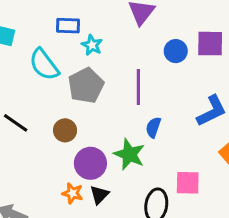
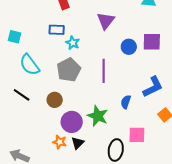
cyan semicircle: (44, 65) -> (30, 65), moved
blue semicircle: (153, 127) -> (126, 102), moved

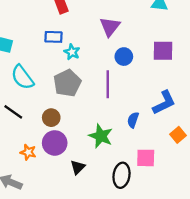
blue circle: (129, 47) -> (124, 57), moved
purple circle: (72, 122) -> (55, 143), moved
orange star: (60, 142) -> (28, 152), moved

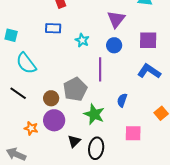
purple triangle: (110, 27) -> (116, 19), moved
cyan star: (72, 52) -> (82, 40), moved
gray pentagon: (67, 83) -> (75, 89), moved
blue L-shape: (164, 103) -> (149, 71), moved, turned -120
black ellipse: (122, 175) -> (96, 148), moved

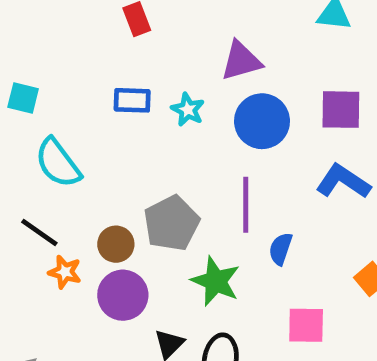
purple triangle: (116, 19) -> (241, 61), moved, turned 36
blue rectangle: (53, 28) -> (132, 100), moved
blue circle: (114, 45) -> (262, 121), size x1.5
purple line: (100, 69) -> (246, 205), moved
orange star: (31, 128) -> (65, 272), moved

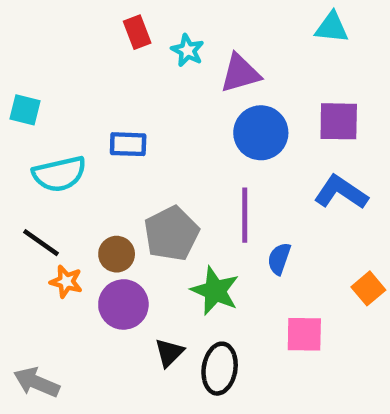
blue rectangle: (132, 100) -> (128, 144), moved
cyan star: (188, 110) -> (188, 50), moved
cyan semicircle: (58, 163) -> (59, 174), turned -66

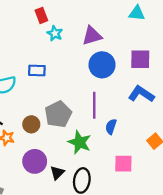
cyan star: (188, 50) -> (55, 33), moved
purple circle: (123, 304) -> (35, 161), moved

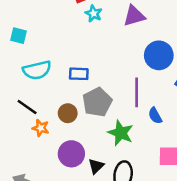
blue circle: (102, 65) -> (159, 55), moved
blue rectangle: (37, 70) -> (79, 74), moved
blue semicircle: (111, 127) -> (155, 116), turned -48

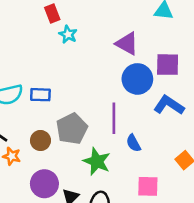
purple triangle: (134, 16) -> (127, 44), moved, turned 45
blue rectangle: (79, 74) -> (40, 95), moved

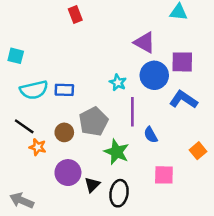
cyan star: (68, 34) -> (118, 83), moved

